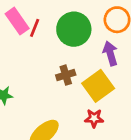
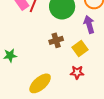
yellow square: (98, 86) -> (80, 48), size x0.7

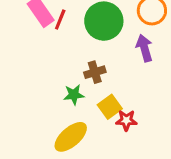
yellow square: (80, 48) -> (110, 107), moved
green star: (10, 55) -> (74, 95), moved

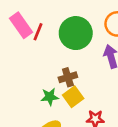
yellow square: (110, 107) -> (73, 97), moved

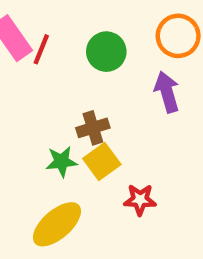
green circle: (76, 33) -> (106, 52), size x0.7

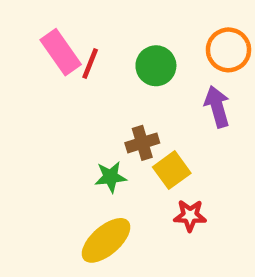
yellow square: (102, 161) -> (172, 170), moved

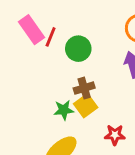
green circle: (156, 66) -> (78, 49), moved
yellow square: (172, 170) -> (86, 106), moved

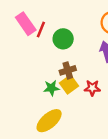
red star: (115, 135) -> (92, 88), moved

